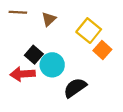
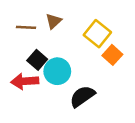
brown line: (18, 12) -> (26, 27), moved

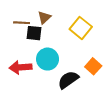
orange square: (112, 55) -> (93, 66), moved
black square: (37, 60) -> (34, 33), moved, turned -35

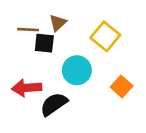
cyan circle: (48, 59) -> (77, 70), moved
black semicircle: (68, 80) -> (54, 104), moved

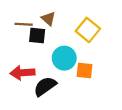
brown triangle: (58, 23) -> (48, 19), turned -35
orange square: (122, 87) -> (84, 71), moved, turned -36

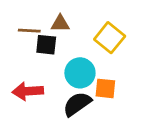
brown triangle: (48, 19) -> (60, 24), turned -42
black semicircle: (45, 86) -> (77, 104), moved

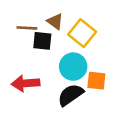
brown triangle: (60, 24) -> (55, 22), turned 36
yellow square: (110, 38) -> (82, 33), moved

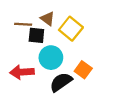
cyan circle: (73, 67) -> (51, 58), moved
orange square: (96, 81) -> (83, 70), turned 30

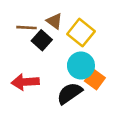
black square: (36, 35) -> (42, 40), turned 36
cyan circle: (51, 58) -> (81, 65), moved

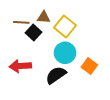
brown triangle: (54, 21) -> (44, 17), turned -32
orange square: (95, 79) -> (89, 66), moved

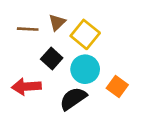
brown triangle: (44, 17) -> (57, 22), turned -48
black square: (34, 32) -> (52, 58), moved

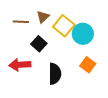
cyan circle: (85, 69) -> (83, 34), moved
black semicircle: (73, 99) -> (55, 74), turned 125

